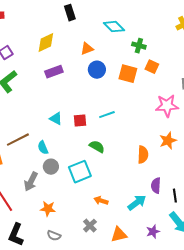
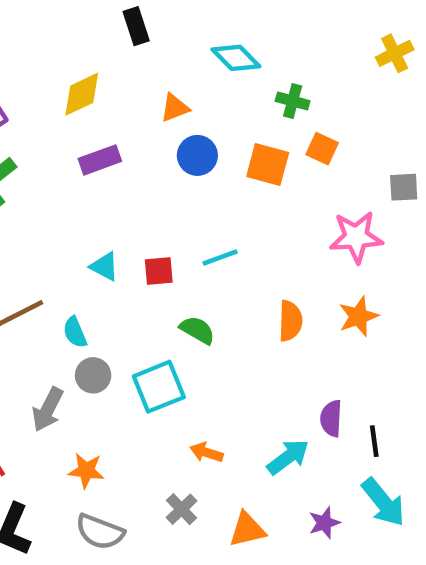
orange semicircle: (143, 155) -> (290, 321), moved
gray semicircle: (54, 236) -> (100, 532), size x1.5

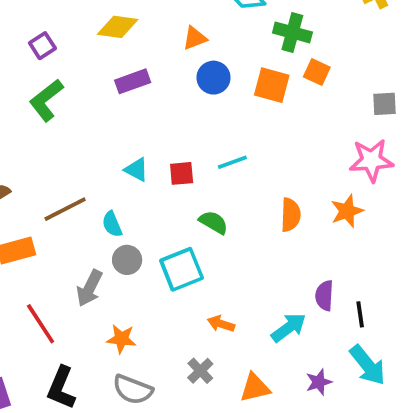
yellow diamond: (82, 94) -> (118, 27), turned 33
green cross: (293, 101) -> (292, 32), size x1.4
pink star: (356, 237) -> (371, 160), moved

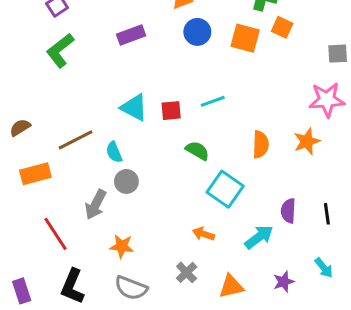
cyan triangle: (136, 170) -> (134, 107), size x1.4
cyan square: (182, 269) -> (225, 189), moved, turned -33
black line: (360, 314) -> (327, 214), moved
cyan arrow: (368, 365) -> (324, 268), size x0.6

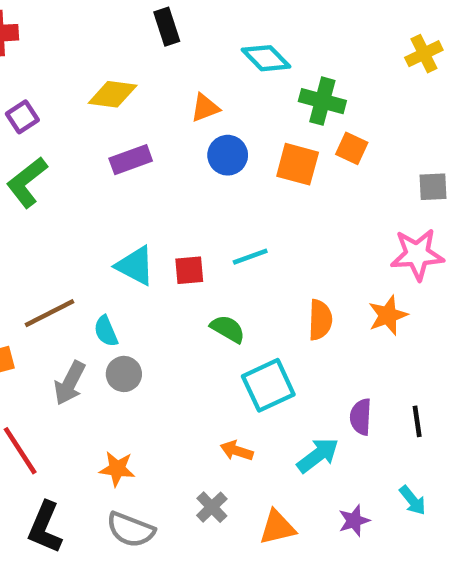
cyan square: (225, 189) -> (268, 385), turned 30
gray arrow: (96, 205) -> (70, 383), moved

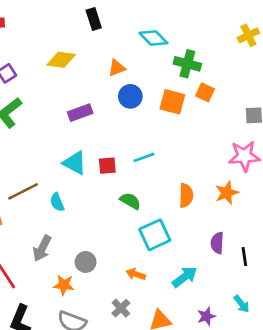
purple rectangle: (131, 160) -> (80, 113), moved
gray circle: (124, 374) -> (86, 262), moved
gray arrow: (70, 383) -> (42, 248), moved
purple semicircle: (361, 417) -> (217, 243), moved

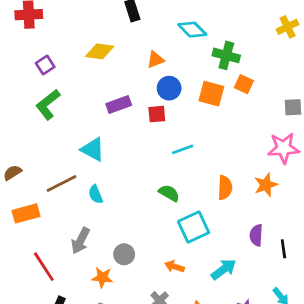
cyan triangle: (75, 163) -> (93, 149), moved
red square: (107, 166) -> (157, 114), moved

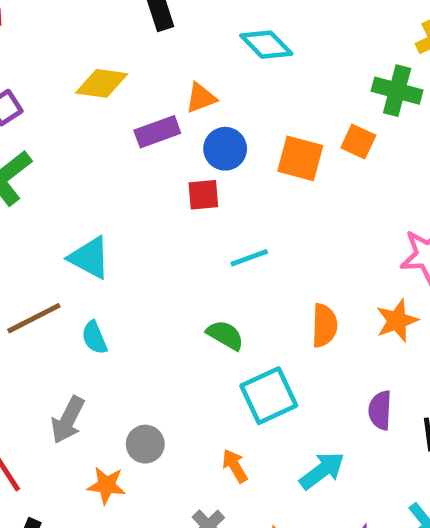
green cross: (226, 55) -> (397, 91), moved
purple rectangle: (119, 104) -> (157, 132), moved
orange arrow: (175, 267) -> (235, 466), turned 42

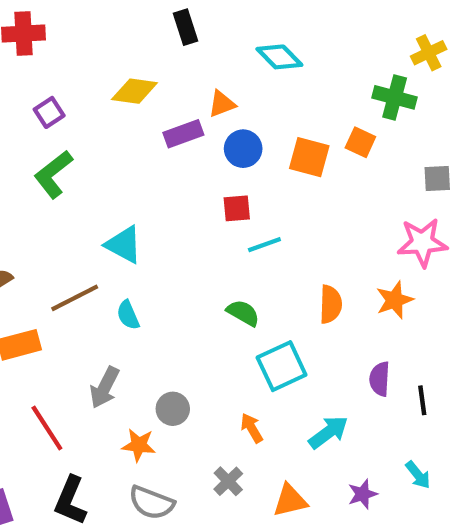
red square: (203, 195) -> (237, 208), moved

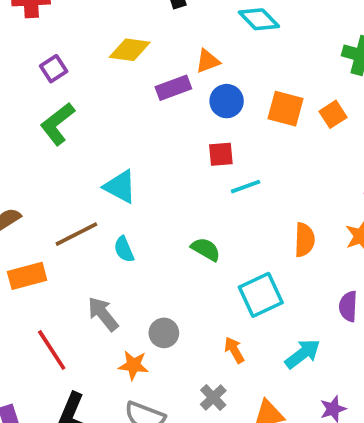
orange square: (360, 142) -> (333, 114), moved, turned 32
green semicircle: (243, 313) -> (206, 249), moved
gray arrow: (105, 387) -> (103, 314), turned 114

